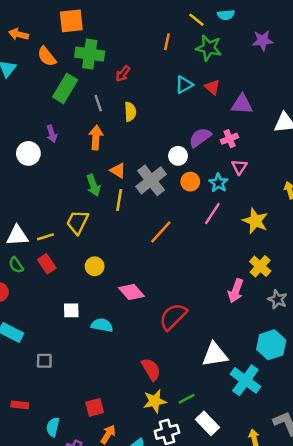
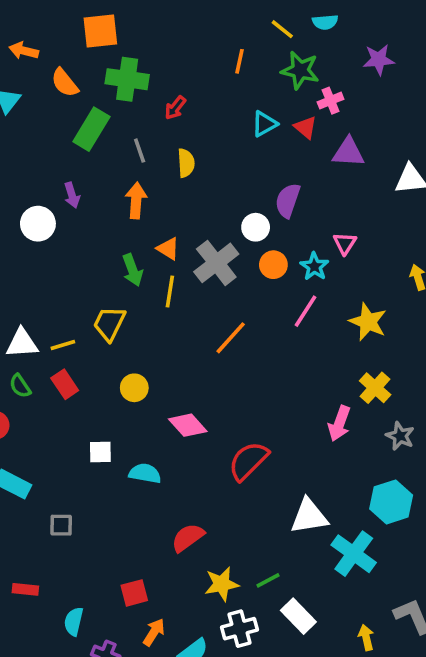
purple semicircle: (200, 137) -> (288, 200), turned -35
pink cross: (230, 139) -> (330, 101), moved
red semicircle: (151, 369) -> (188, 538), moved, turned -95

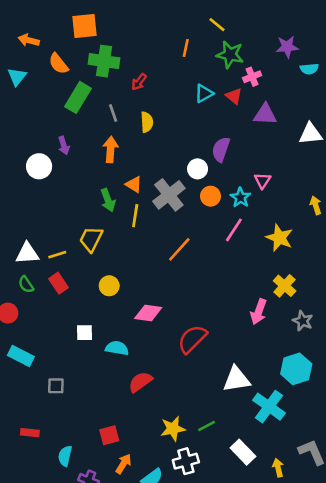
cyan semicircle: (325, 22) -> (309, 69), moved
pink diamond: (188, 425) -> (148, 313), turned -40
red semicircle: (188, 538) -> (140, 382), moved
white rectangle: (298, 616) -> (243, 452), moved

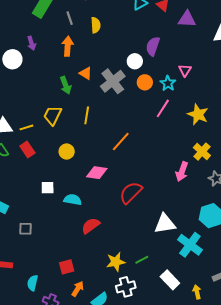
yellow line: (135, 216) -> (87, 115), moved
orange line: (179, 249) -> (121, 141), moved

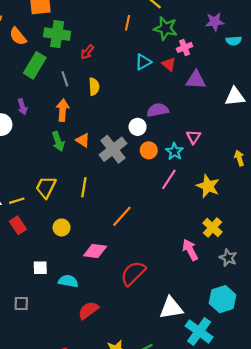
purple semicircle: (153, 46) -> (158, 110), turned 60
green arrow: (66, 85) -> (58, 141), moved
pink arrow: (182, 172) -> (190, 250), turned 132
gray square: (25, 229) -> (21, 304), moved

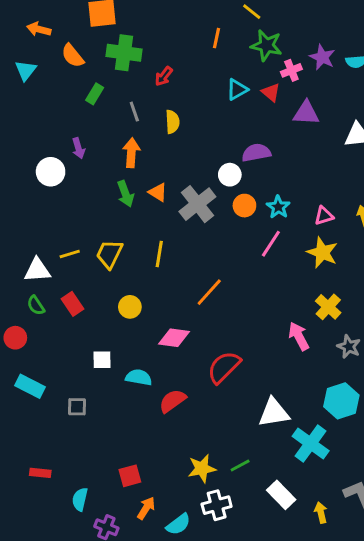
purple star: (215, 22) -> (322, 57), moved, turned 30
green rectangle: (35, 65) -> (95, 94), size x0.6
pink triangle: (193, 137) -> (324, 216), moved, turned 40
yellow line: (17, 201) -> (70, 254), moved
red semicircle: (88, 310) -> (172, 401), moved

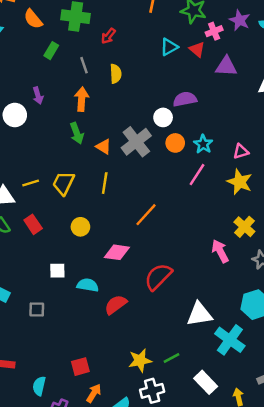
orange triangle: (158, 192) -> (104, 147), moved

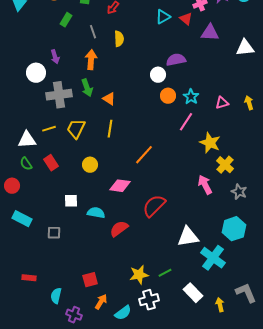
gray cross: (136, 142) -> (59, 95), moved, turned 30
yellow star: (240, 182) -> (210, 143), moved

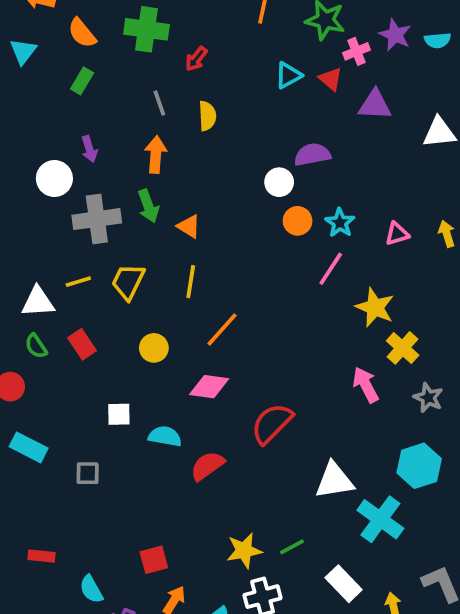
green rectangle: (66, 20) -> (82, 81), moved
orange line: (144, 155) -> (222, 330), moved
cyan semicircle: (56, 296) -> (91, 589), turned -42

